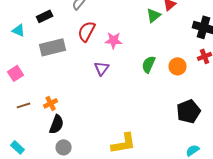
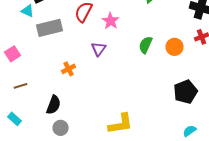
cyan triangle: (19, 30) -> (28, 11), moved
pink star: (114, 40) -> (111, 21), turned 30
orange cross: (51, 103) -> (69, 69), moved
cyan rectangle: (18, 147) -> (15, 119), moved

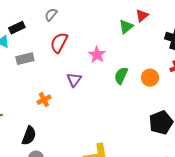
pink star: (111, 21) -> (97, 55), moved
gray rectangle: (50, 28) -> (25, 59), size x0.7

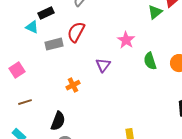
red semicircle: (59, 43) -> (76, 32), moved
green semicircle: (121, 76) -> (150, 61), turned -42

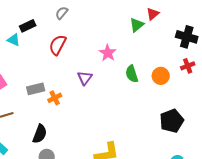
gray rectangle: (54, 44) -> (36, 89), moved

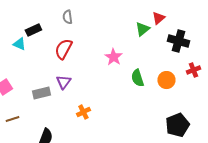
gray semicircle: (62, 13) -> (67, 17), turned -48
black cross: (187, 37) -> (178, 41), moved
purple triangle: (85, 78) -> (63, 82), moved
orange cross: (55, 98) -> (83, 112), moved

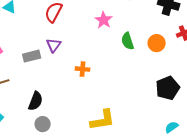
orange cross: (83, 112) -> (83, 69), moved, turned 32

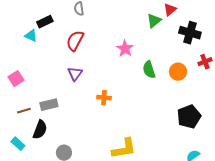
gray rectangle: (32, 56) -> (49, 105), moved
black semicircle: (36, 101) -> (40, 130), moved

